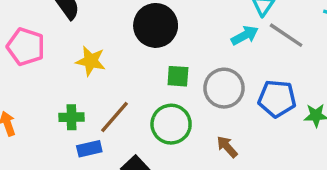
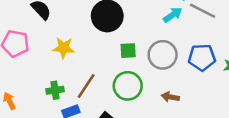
brown arrow: (227, 147) -> (170, 97), turned -30

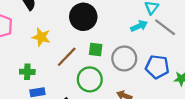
brown line: (86, 86) -> (67, 57), moved

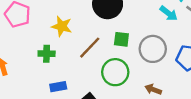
cyan arrow: (139, 26) -> (169, 13), turned 63
green cross: (27, 72) -> (47, 54), moved

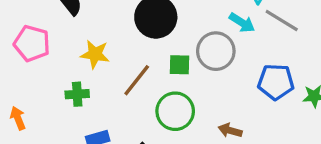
gray circle: (153, 49) -> (216, 51), moved

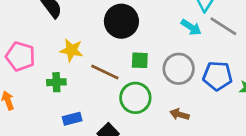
pink pentagon: (32, 43) -> (20, 56), moved
gray circle: (216, 51) -> (179, 69), moved
brown line: (137, 80) -> (105, 72), turned 76

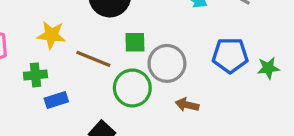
gray circle: (179, 69) -> (167, 63), moved
blue rectangle: (72, 119) -> (56, 100), moved

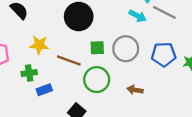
gray circle: (167, 63) -> (126, 49), moved

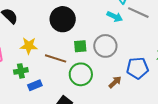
blue pentagon: (164, 54) -> (137, 68), moved
brown arrow: (135, 90) -> (115, 82), turned 128

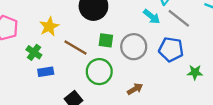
yellow star: (29, 46) -> (49, 27), turned 30
blue pentagon: (137, 68) -> (171, 49), moved
green cross: (21, 71) -> (34, 52), turned 32

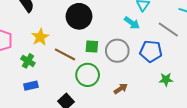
gray line: (179, 18) -> (168, 30), moved
blue rectangle: (46, 72) -> (31, 86), moved
green star: (195, 72) -> (166, 79), moved

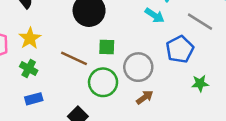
yellow star: (40, 37) -> (30, 38), moved
gray circle: (117, 51) -> (138, 67), moved
blue pentagon: (151, 51) -> (180, 49), turned -30

